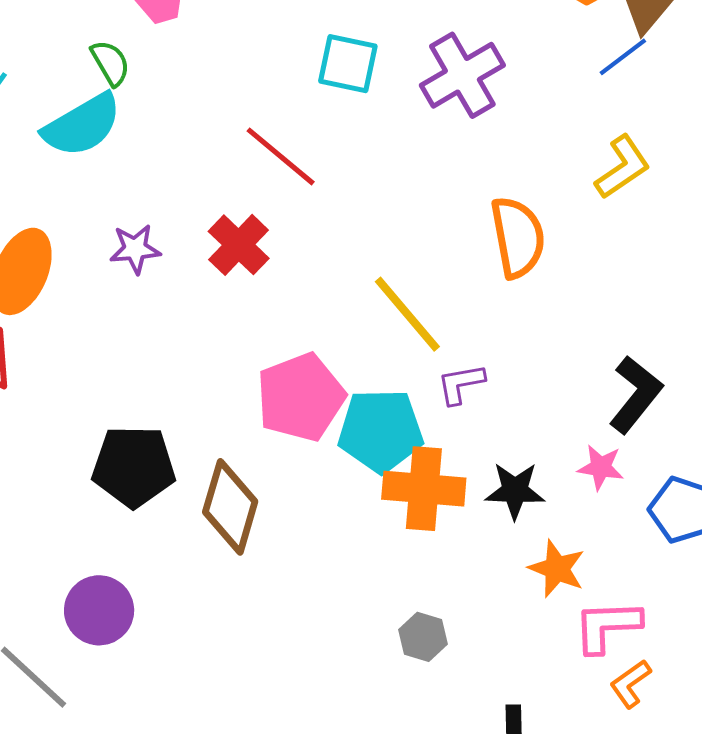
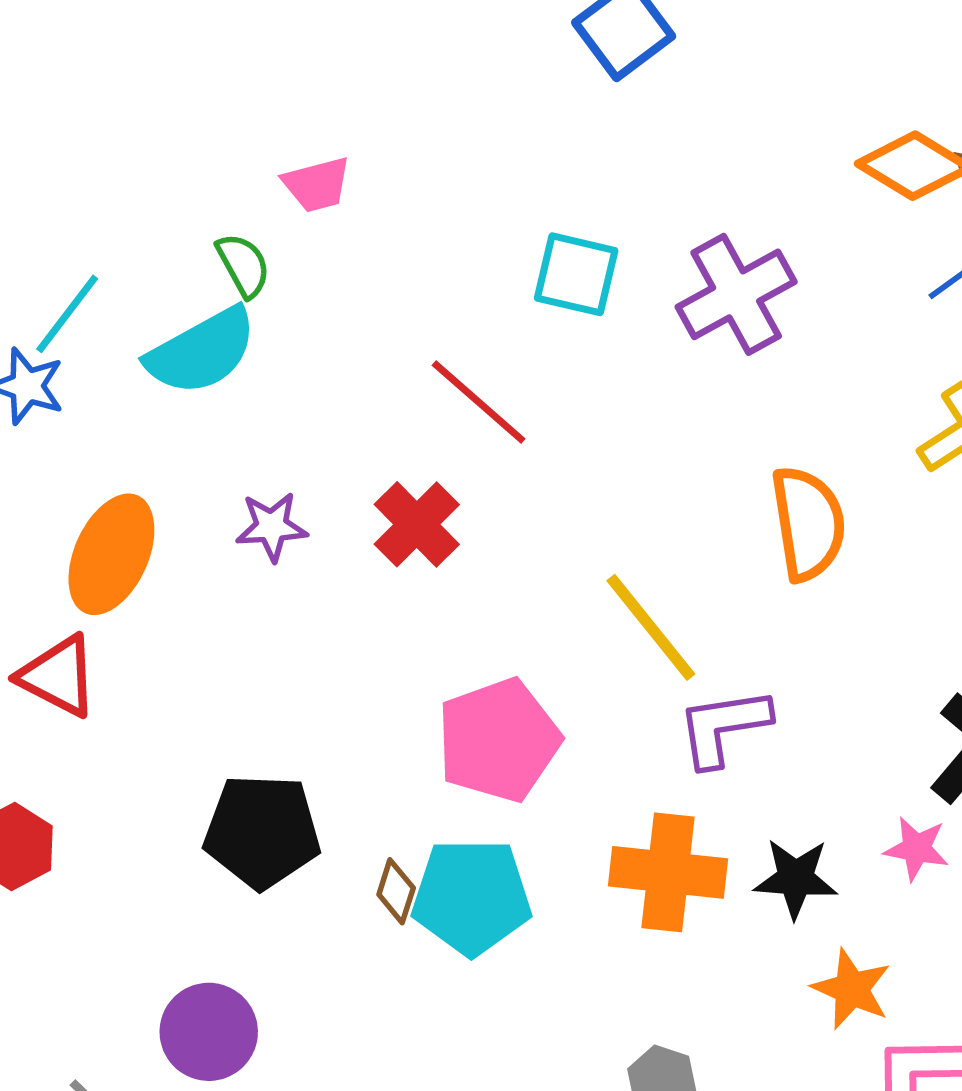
purple L-shape: (461, 384) -> (723, 727), size x1.4
cyan pentagon: (381, 431) -> (472, 897), moved
brown diamond: (230, 507) -> (396, 891), size x0.5

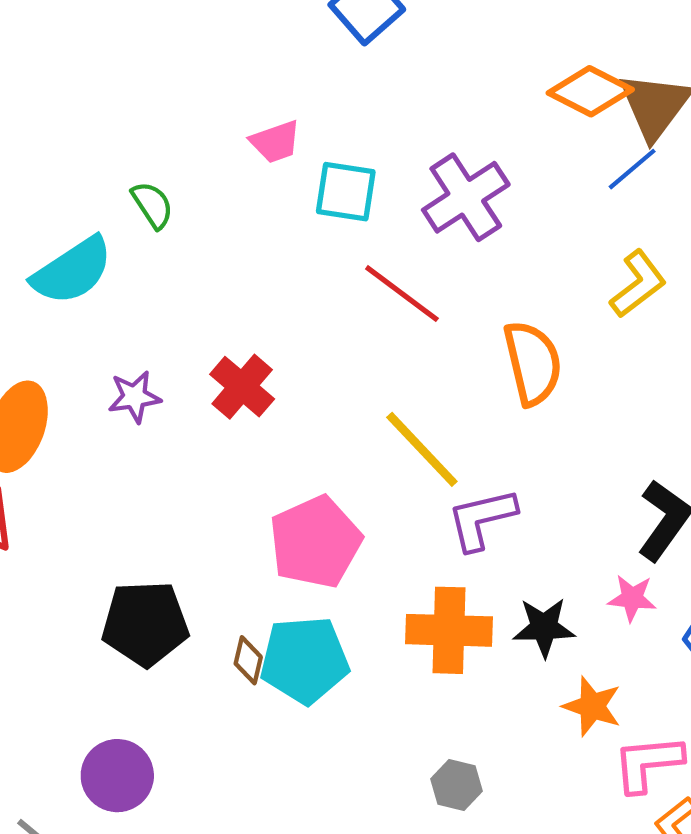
pink trapezoid: (317, 185) -> (275, 142), moved
green semicircle: (243, 265) -> (152, 205), moved
red line: (479, 402) -> (402, 294), moved

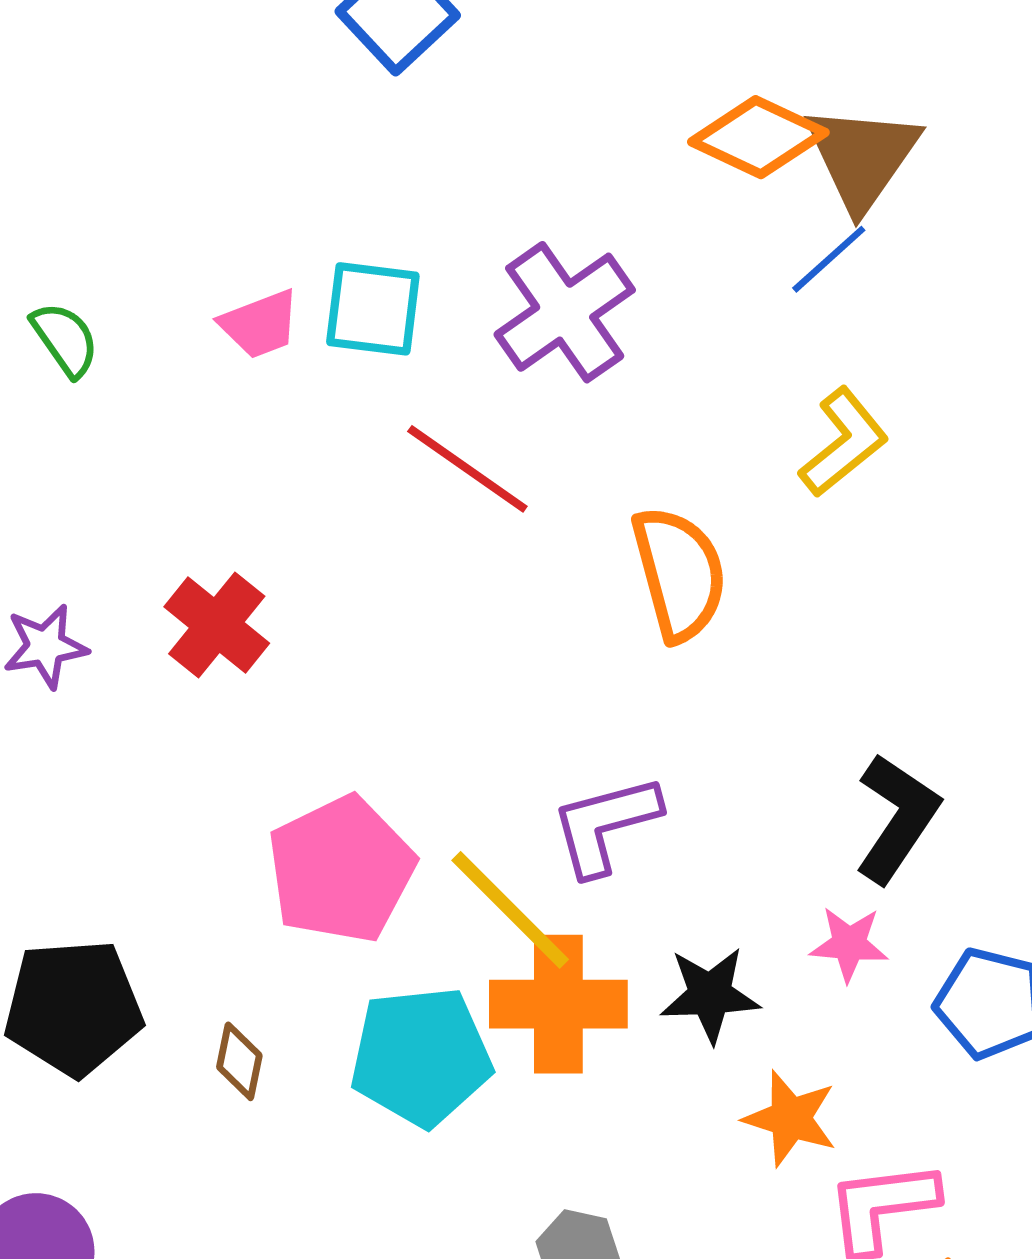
pink trapezoid: (275, 142) -> (260, 324), moved
yellow line: (422, 449) -> (510, 910), moved
cyan pentagon: (305, 660) -> (421, 1056), moved

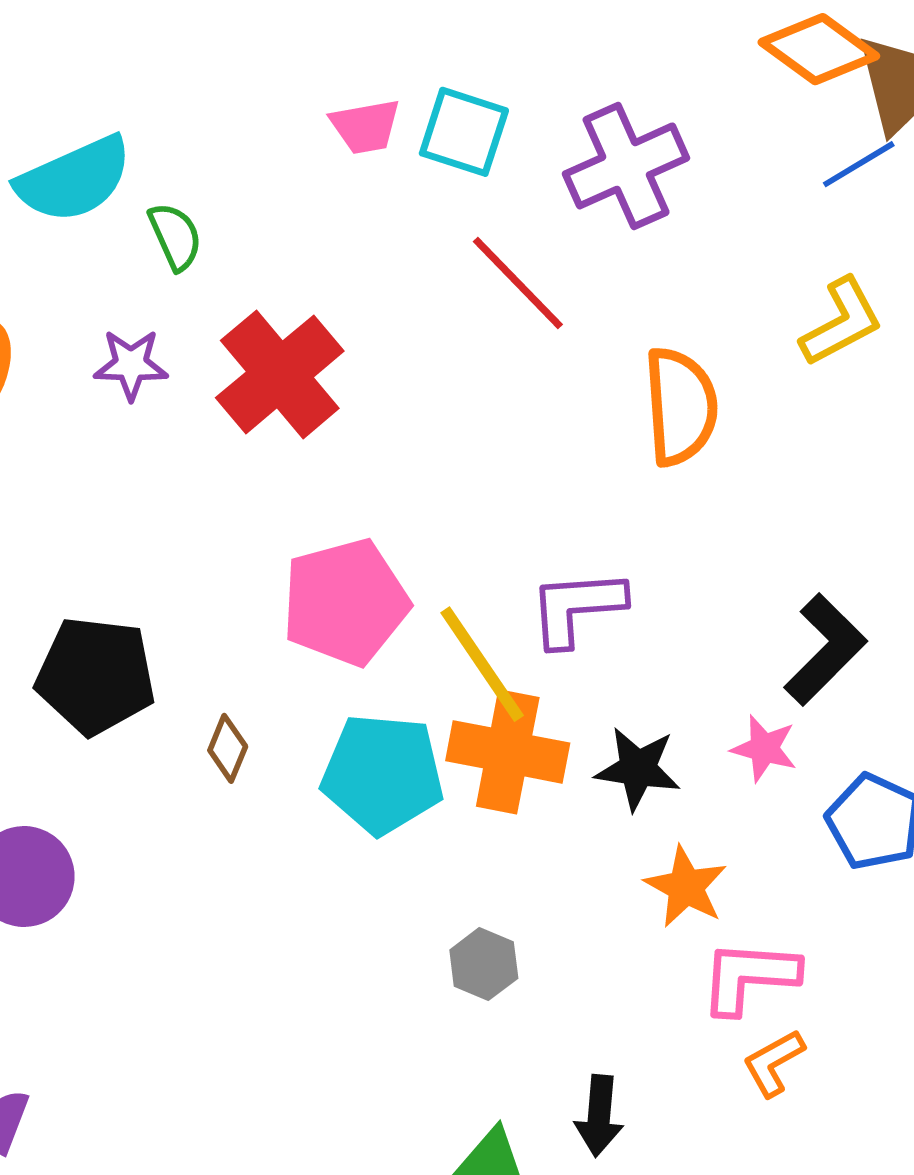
green semicircle: (65, 339) -> (175, 236), moved
red cross: (217, 625) -> (280, 374), size x1.4

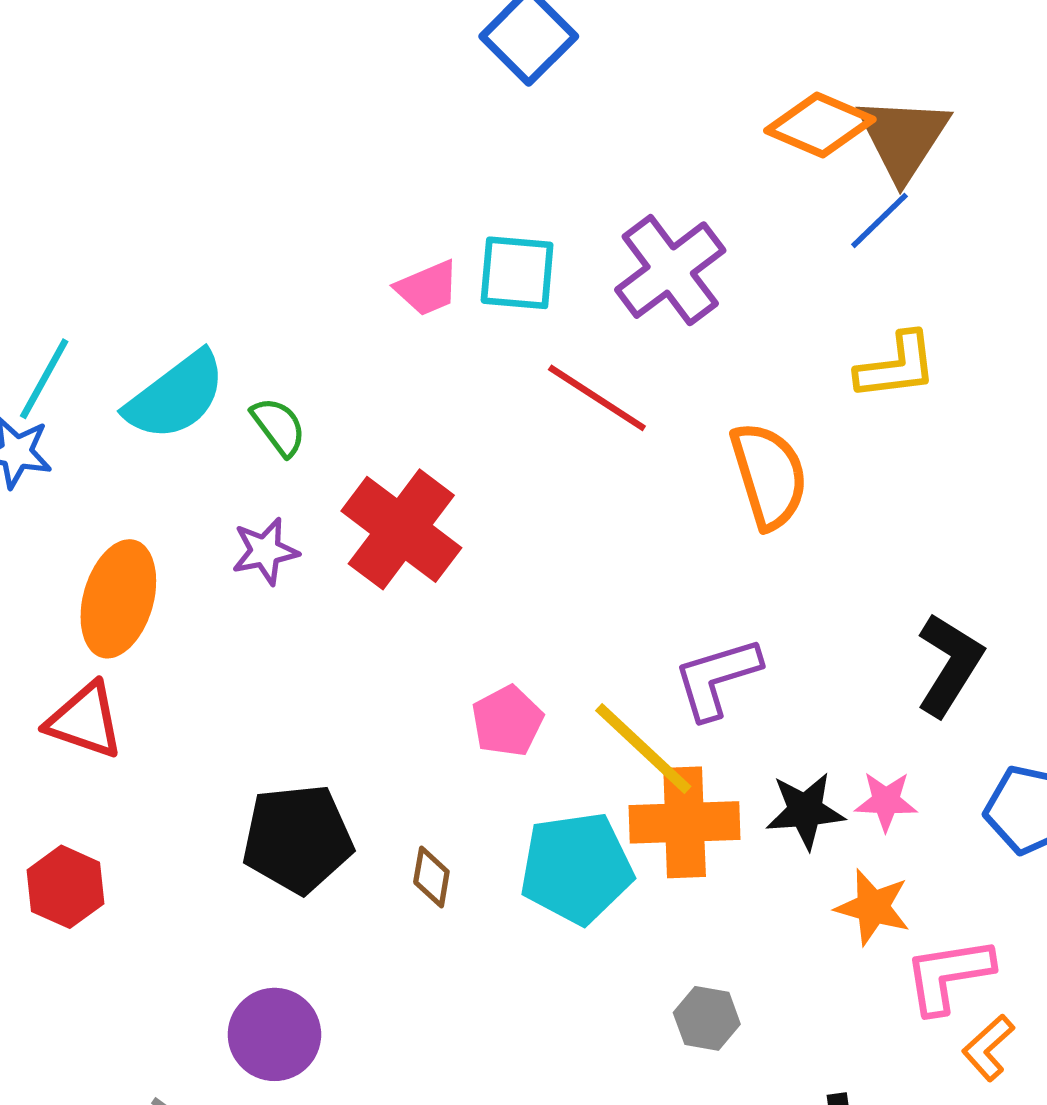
yellow L-shape: (841, 322) -> (896, 366), turned 34
pink pentagon: (345, 602) -> (507, 721), size x0.6
pink star: (764, 748) -> (886, 801), moved

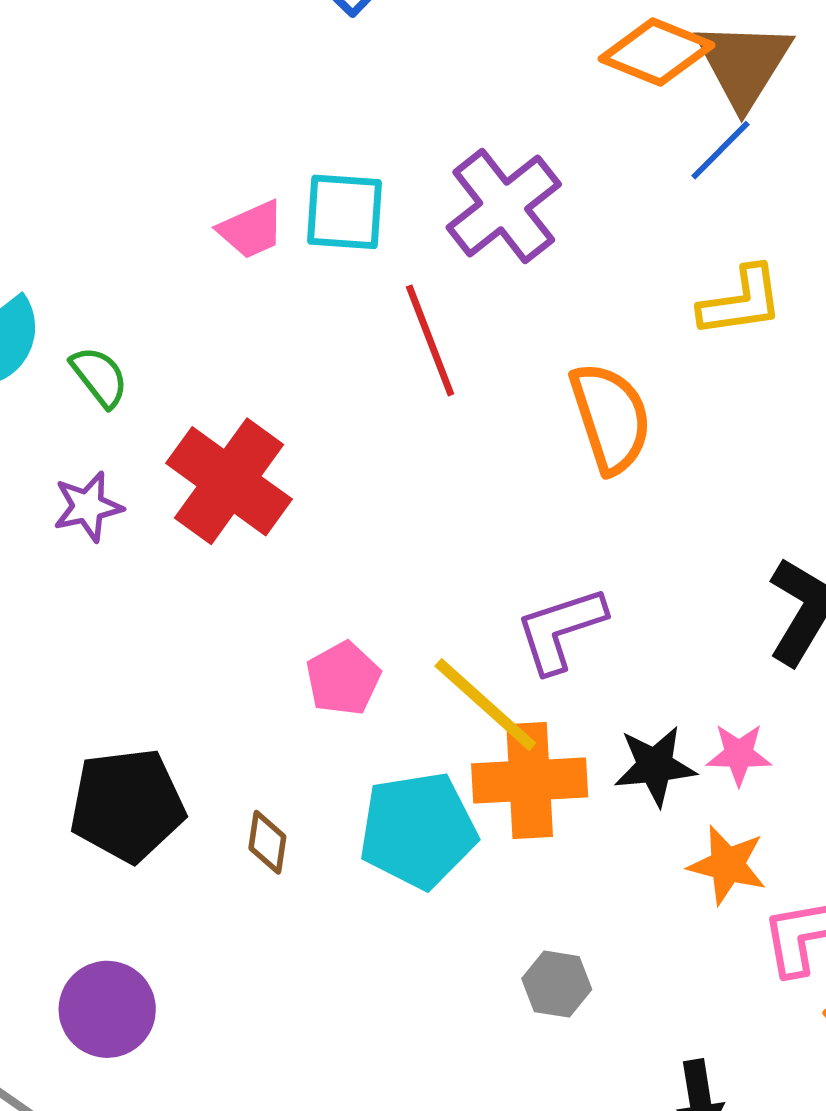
red line: (597, 398) -> (430, 340), turned 37

